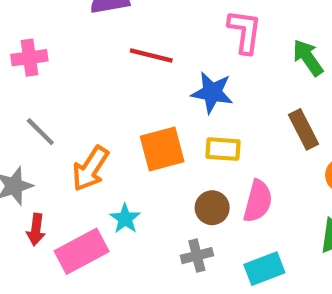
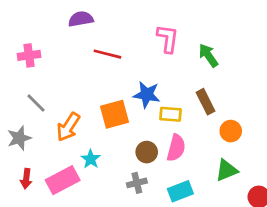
blue star: (212, 92) -> (147, 95), moved
yellow rectangle: (223, 149) -> (171, 114), moved
red arrow: (36, 229) -> (26, 179), moved

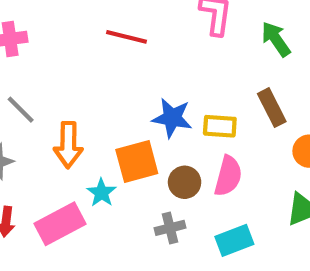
blue star: (147, 95) -> (172, 118), moved
orange square: (114, 114) -> (137, 162), moved
orange arrow: (68, 127) -> (68, 145), turned -32

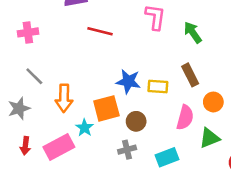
pink semicircle: (228, 176) -> (185, 117), moved

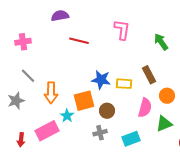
green arrow: (193, 32) -> (161, 42), moved
red arrow: (25, 146) -> (21, 140), moved

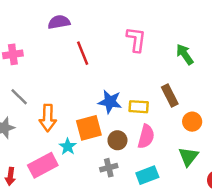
red line: (79, 41) -> (83, 53), turned 54
pink semicircle: (145, 108) -> (146, 137), moved
green triangle: (164, 124) -> (188, 156), turned -30

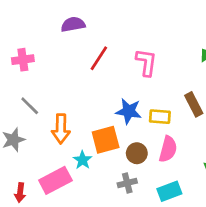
pink L-shape: (136, 39) -> (146, 62), moved
red line: (83, 53) -> (99, 58), turned 55

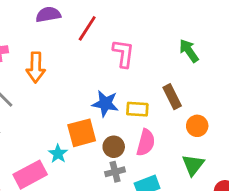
red line: (99, 58) -> (87, 28), moved
orange arrow: (61, 129) -> (36, 67), moved
gray cross: (127, 183) -> (115, 172), moved

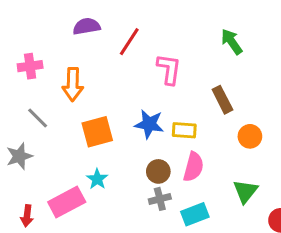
green arrow: (189, 51) -> (232, 42), moved
brown rectangle: (172, 97) -> (222, 100), moved
orange circle: (197, 126) -> (250, 136), moved
orange square: (82, 133) -> (97, 132), moved

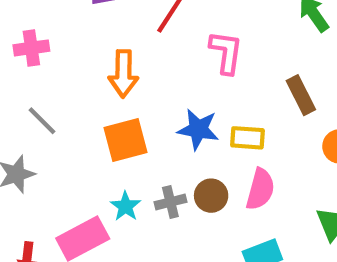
orange arrow: (73, 84) -> (123, 74), moved
gray cross: (160, 199) -> (170, 202), moved

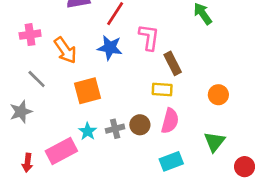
orange arrow: (123, 74) -> (65, 50), moved, turned -36
brown rectangle: (301, 95) -> (173, 63), moved
blue star: (198, 129) -> (110, 48), moved

